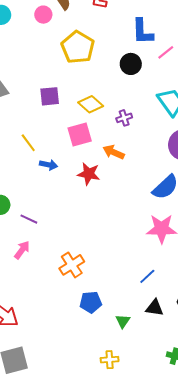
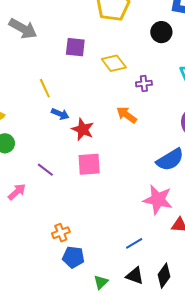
pink square: (80, 134) -> (89, 164), moved
red star: (89, 174) -> (83, 129), moved
purple line: (29, 219) -> (45, 170), moved
orange cross: (72, 265) -> (61, 233), moved, size x0.7

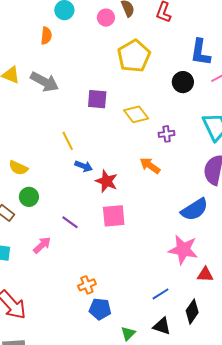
black diamond: (164, 276) -> (192, 312), moved

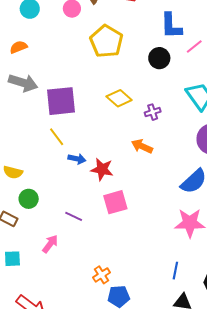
orange semicircle: (46, 36) -> (18, 47), moved, turned -108
purple square: (97, 99) -> (61, 101), moved, size x1.5
blue line: (160, 294) -> (175, 271), turned -36

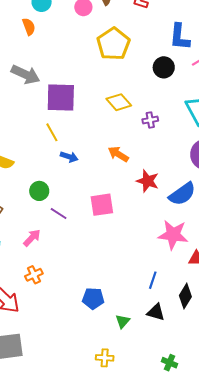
orange semicircle: (18, 47) -> (29, 27), moved, turned 84
orange arrow: (142, 146) -> (118, 154), moved
red star: (102, 169) -> (148, 181), moved
green circle: (29, 199) -> (39, 191), moved
orange cross: (102, 275) -> (34, 275), moved

